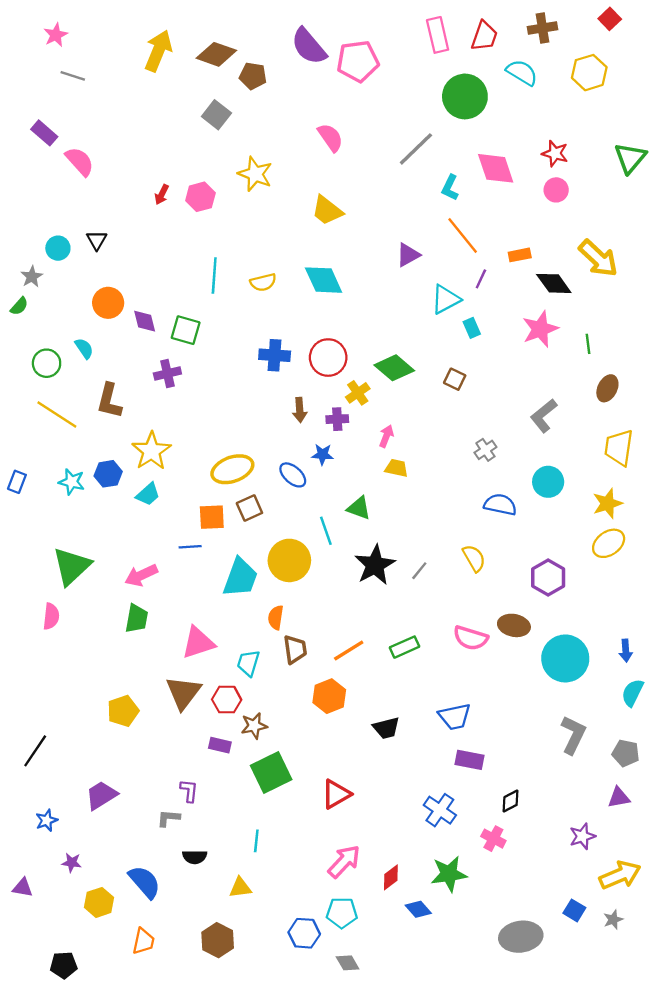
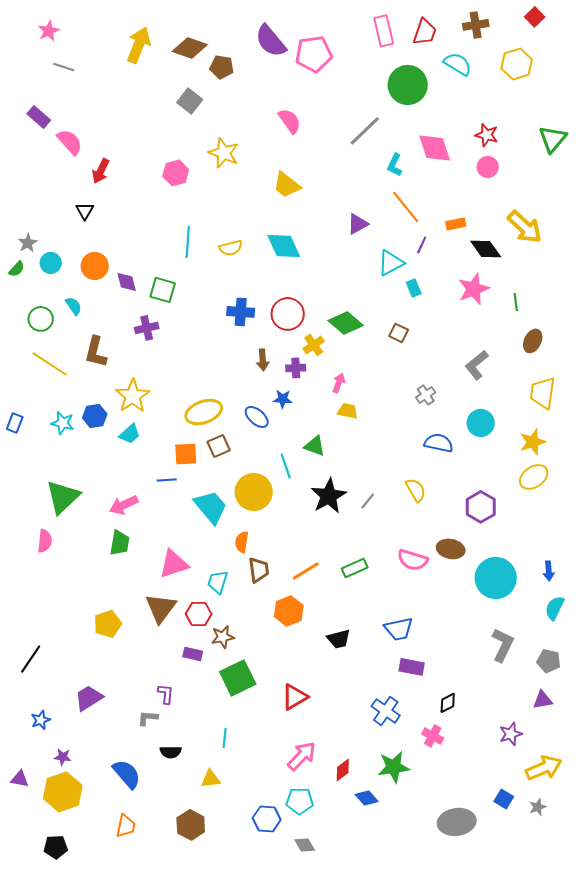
red arrow: (162, 195) -> (101, 171), moved, size x1.4
cyan circle: (58, 248) -> (51, 263), moved
cyan trapezoid: (240, 578) -> (211, 507), turned -60
yellow hexagon: (99, 902) -> (63, 792), moved, size x1.5

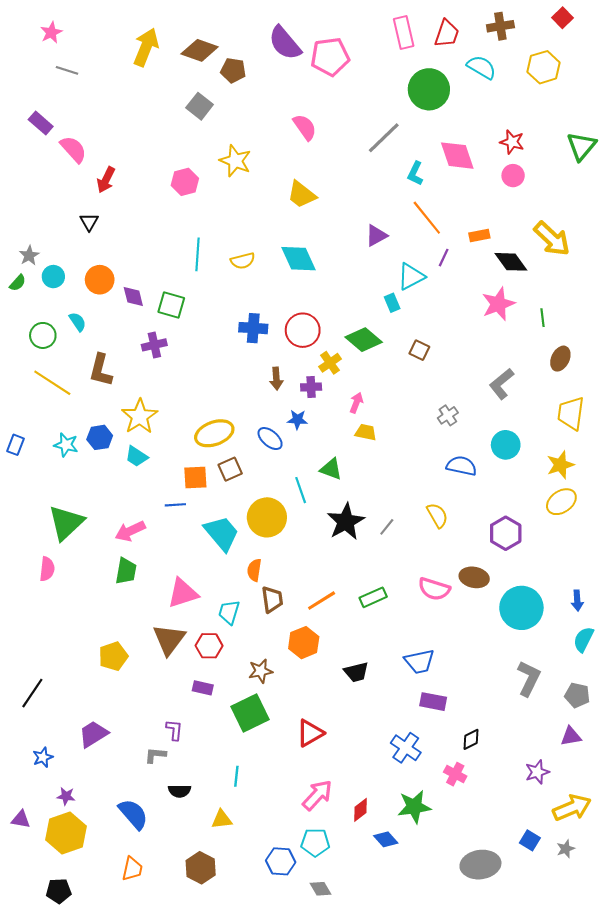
cyan rectangle: (414, 288) -> (392, 303), moved
cyan trapezoid: (130, 434) -> (136, 456), turned 75
brown star: (223, 637) -> (261, 671), moved

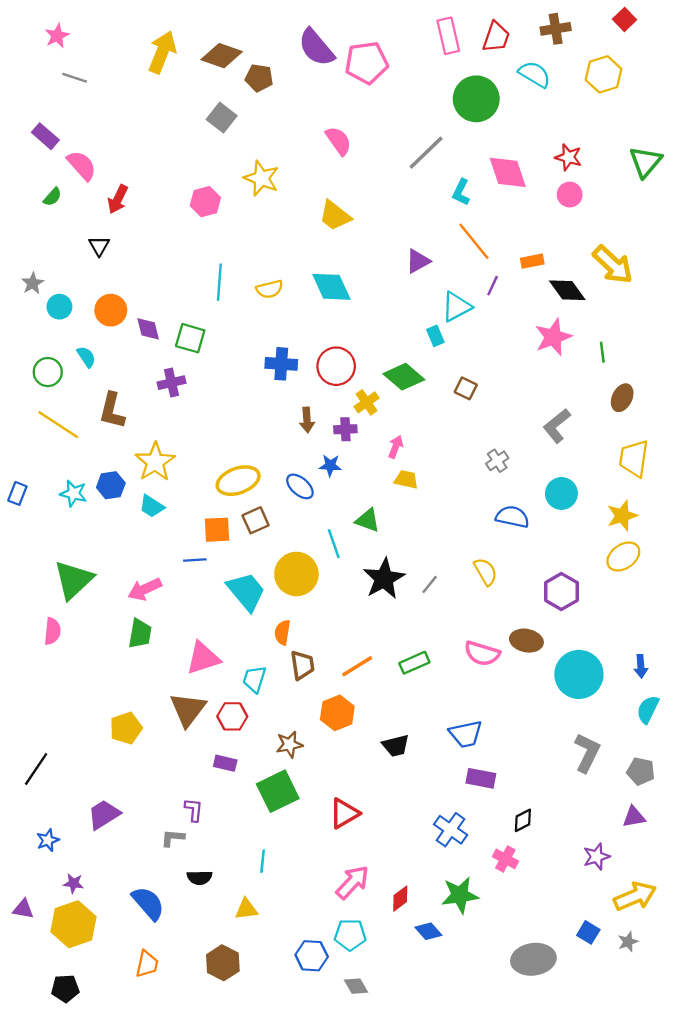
green semicircle: (18, 283) -> (52, 197), moved

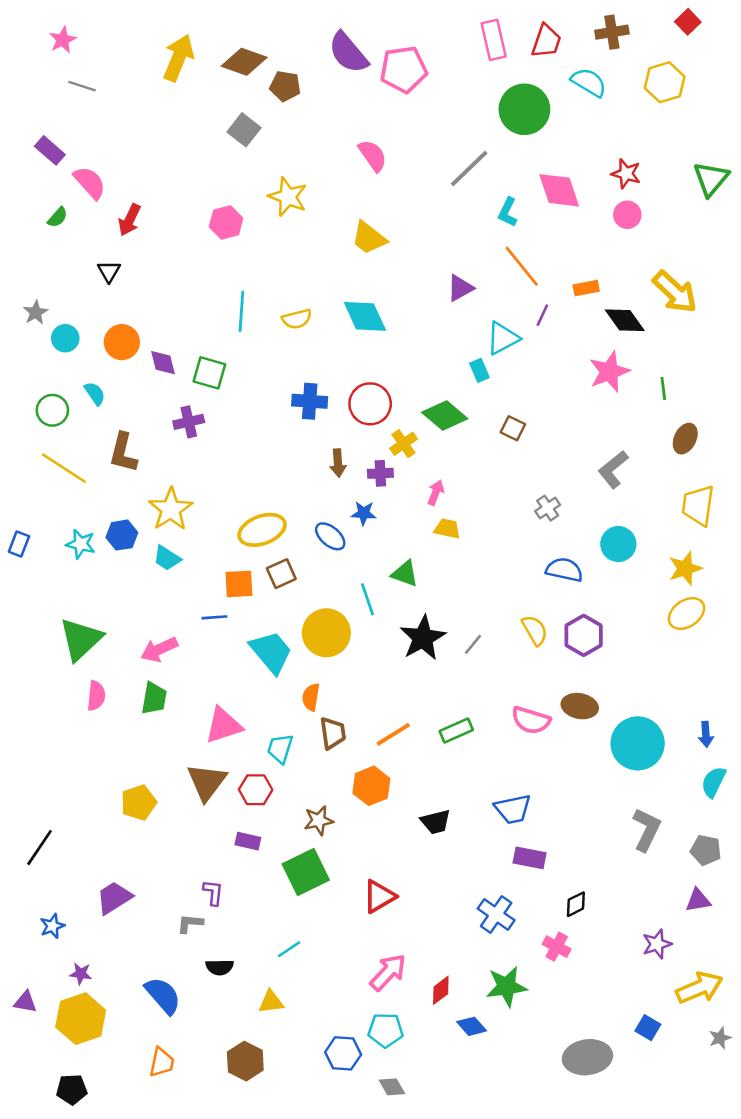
purple hexagon: (561, 592) -> (584, 635), moved
pink semicircle: (52, 631) -> (96, 696), moved
cyan line: (263, 861) -> (289, 949), turned 50
gray star: (628, 942) -> (720, 1038), moved

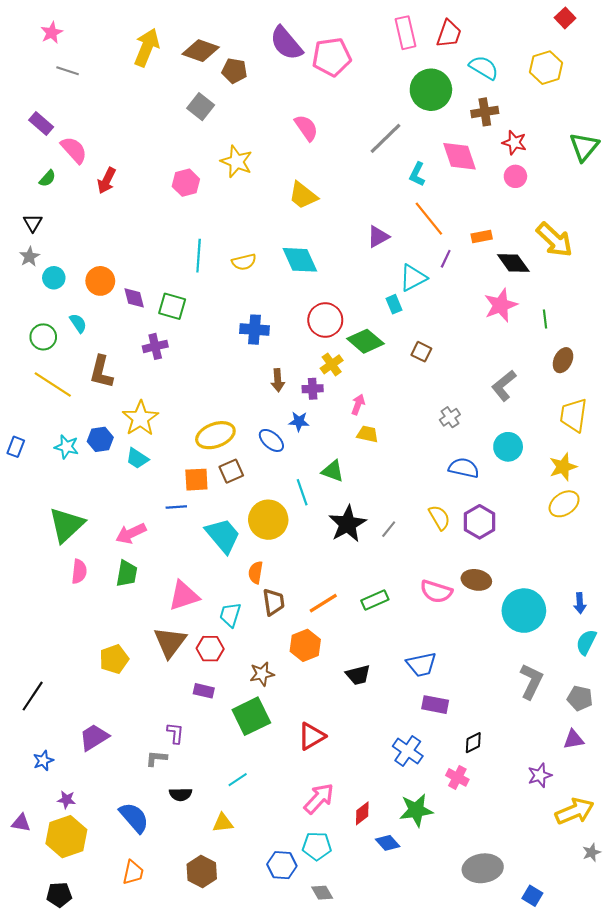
brown cross: (612, 32) -> (485, 112), moved
black triangle: (109, 271) -> (33, 223), moved
red circle: (370, 404) -> (325, 320), moved
blue square: (648, 1028) -> (532, 896), moved

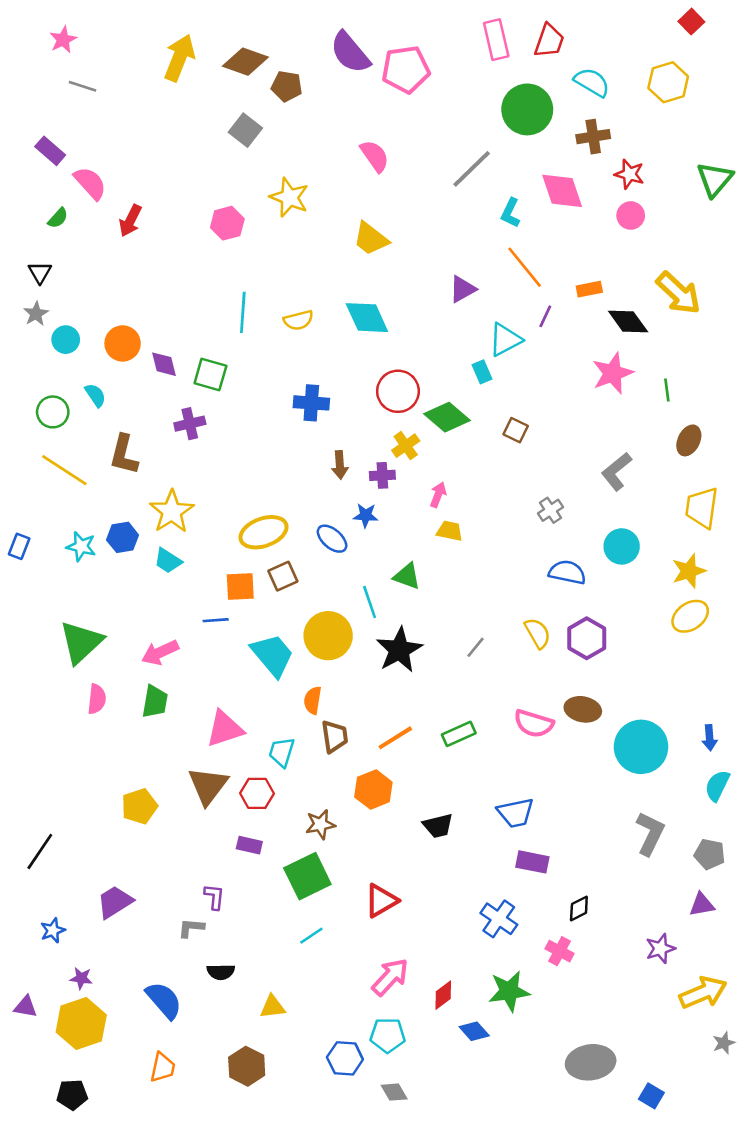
black star: (347, 524) -> (399, 650), moved
cyan line: (238, 780) -> (311, 936), moved

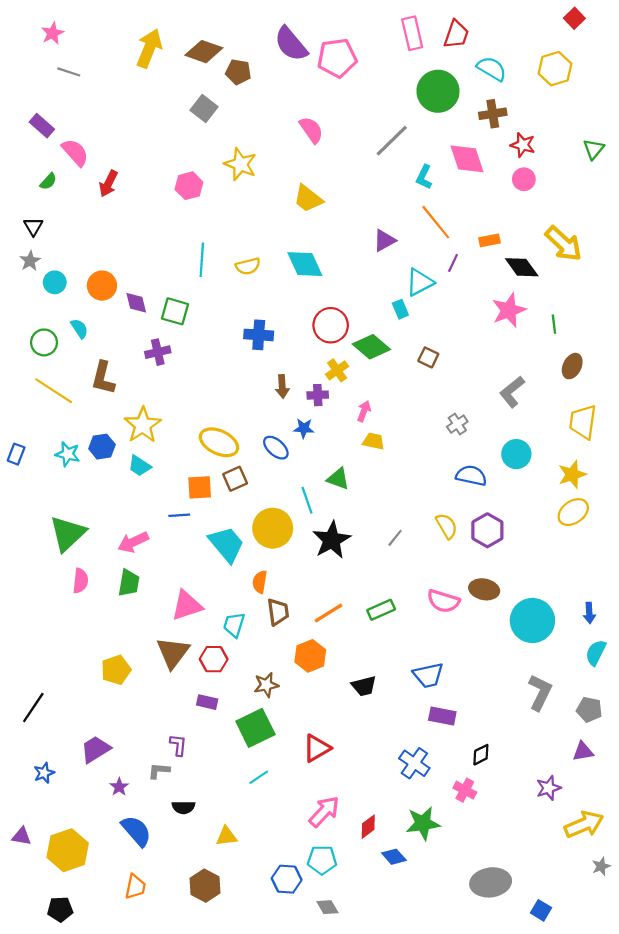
green triangle: (715, 179) -> (594, 149), size x0.7
yellow ellipse: (263, 532) -> (219, 442), turned 45
purple star: (81, 978) -> (119, 787), moved, turned 30

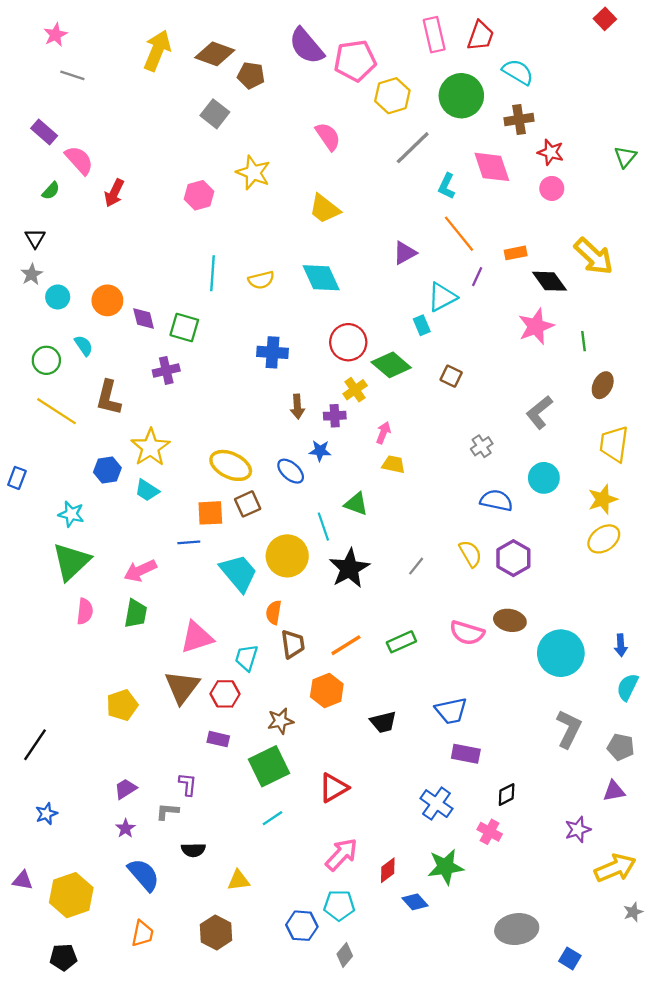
yellow hexagon: (555, 69) -> (392, 96), moved
cyan star: (68, 454) -> (71, 514), moved
purple trapezoid: (96, 749) -> (126, 789), moved, size x0.7
gray diamond: (327, 907) -> (345, 955), turned 70

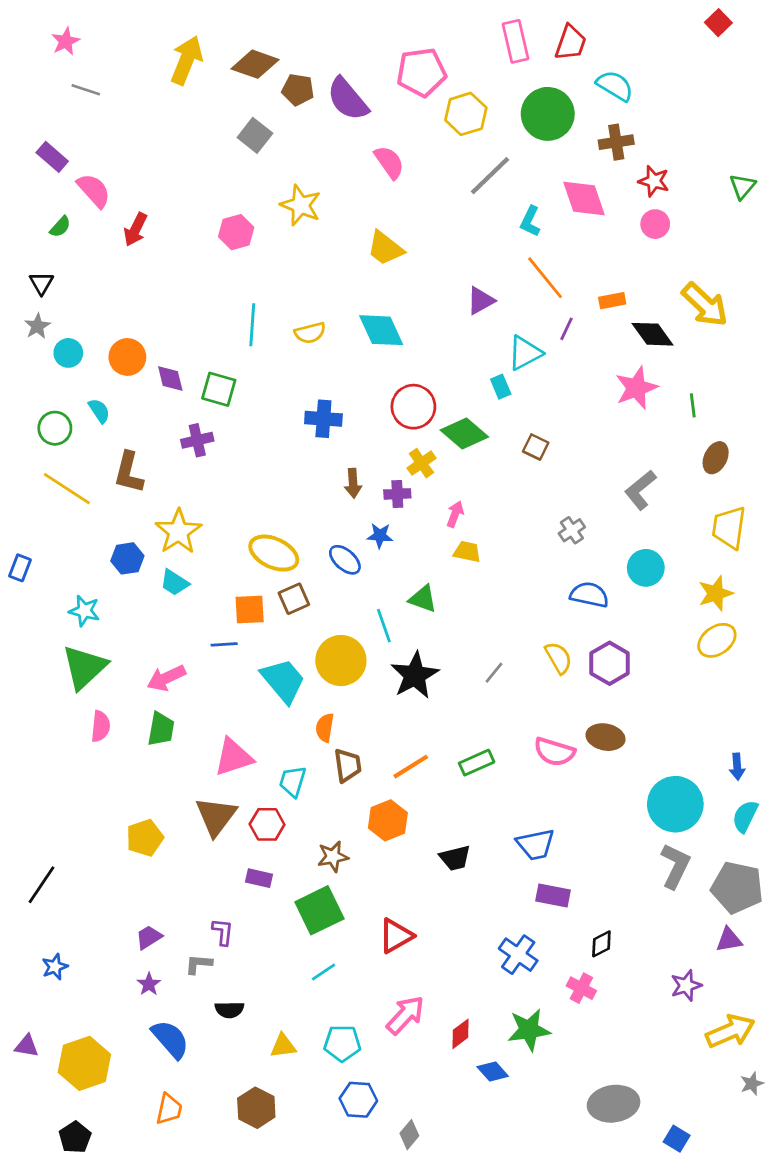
purple semicircle: (306, 46) -> (348, 99), moved
cyan circle: (561, 653) -> (675, 804), moved
gray pentagon: (621, 747) -> (737, 887), size x1.6
cyan pentagon: (339, 905) -> (342, 1043), moved
black pentagon: (63, 957) -> (75, 1137), turned -30

